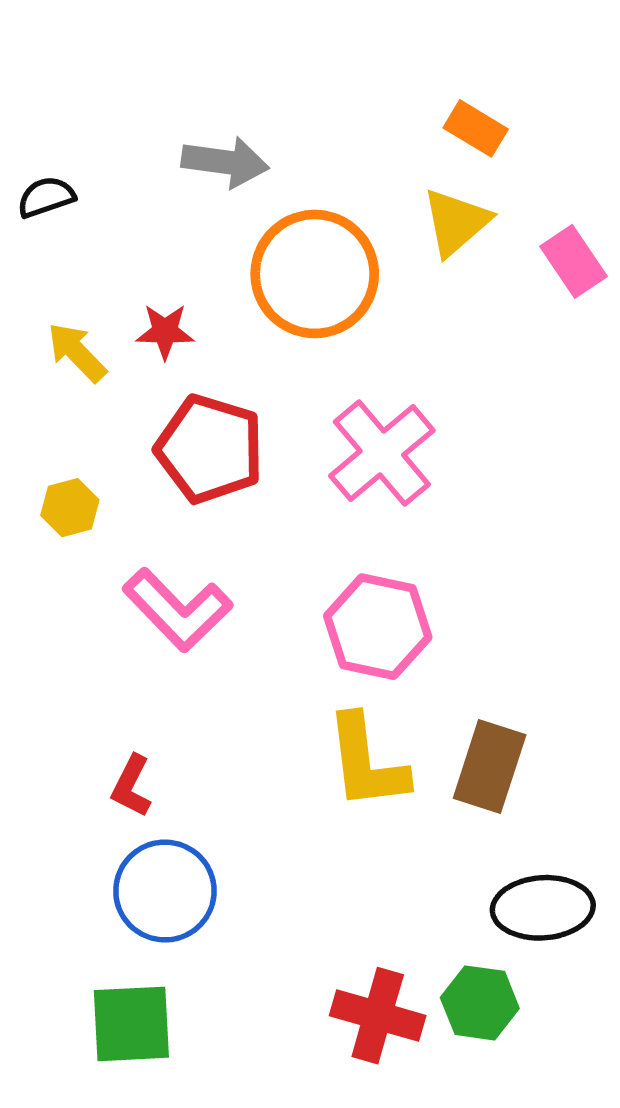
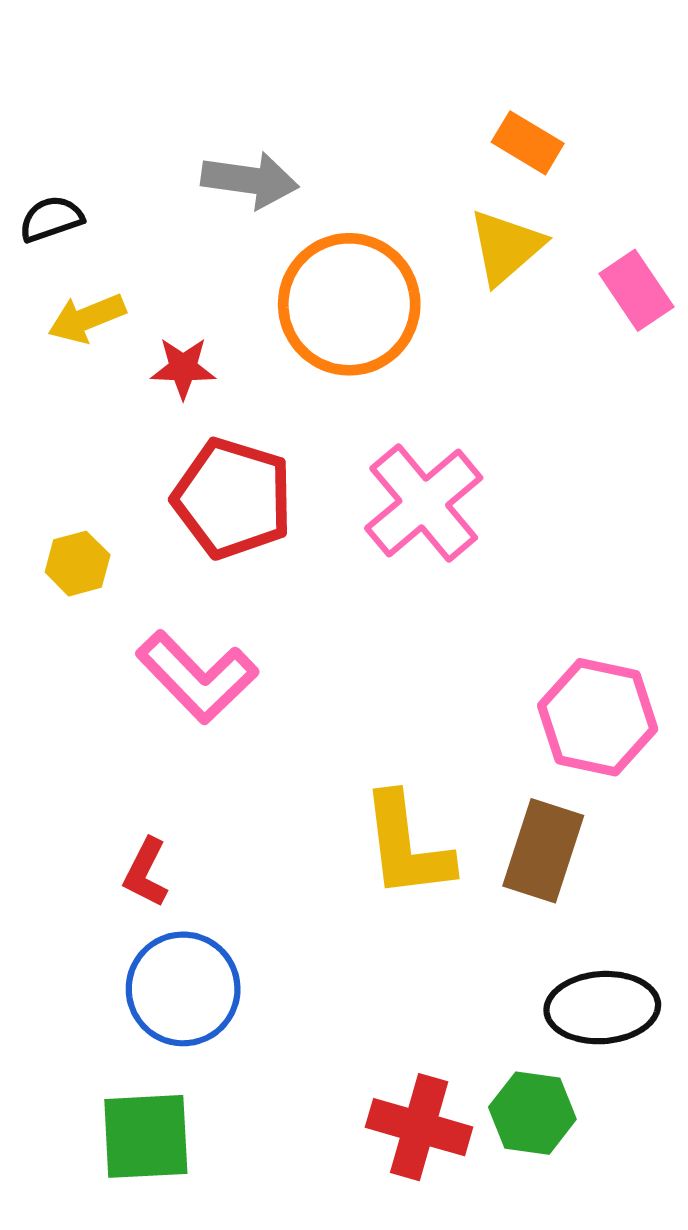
yellow arrow: (77, 352) -> (87, 318), moved, turned -68
pink hexagon: (378, 627) -> (598, 717), moved

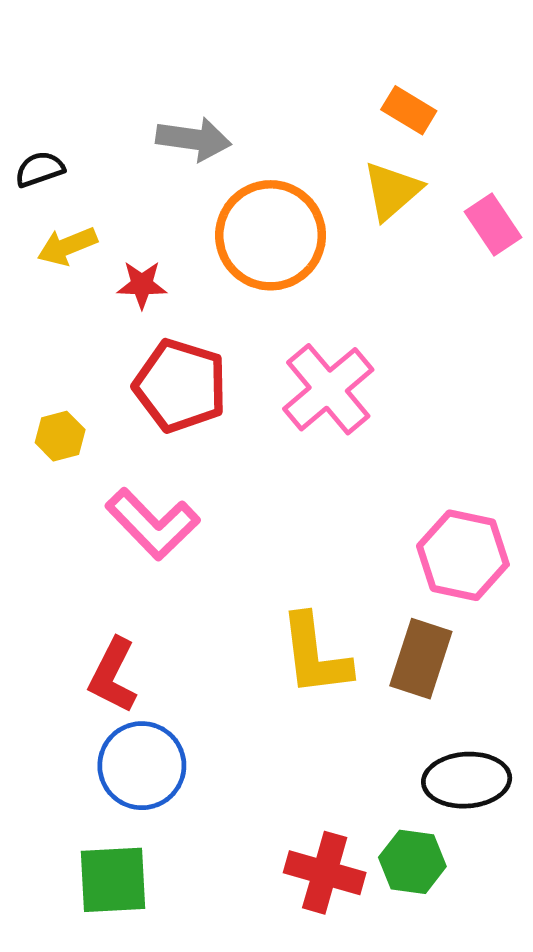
red L-shape: (146, 872) -> (113, 675), size x1.4

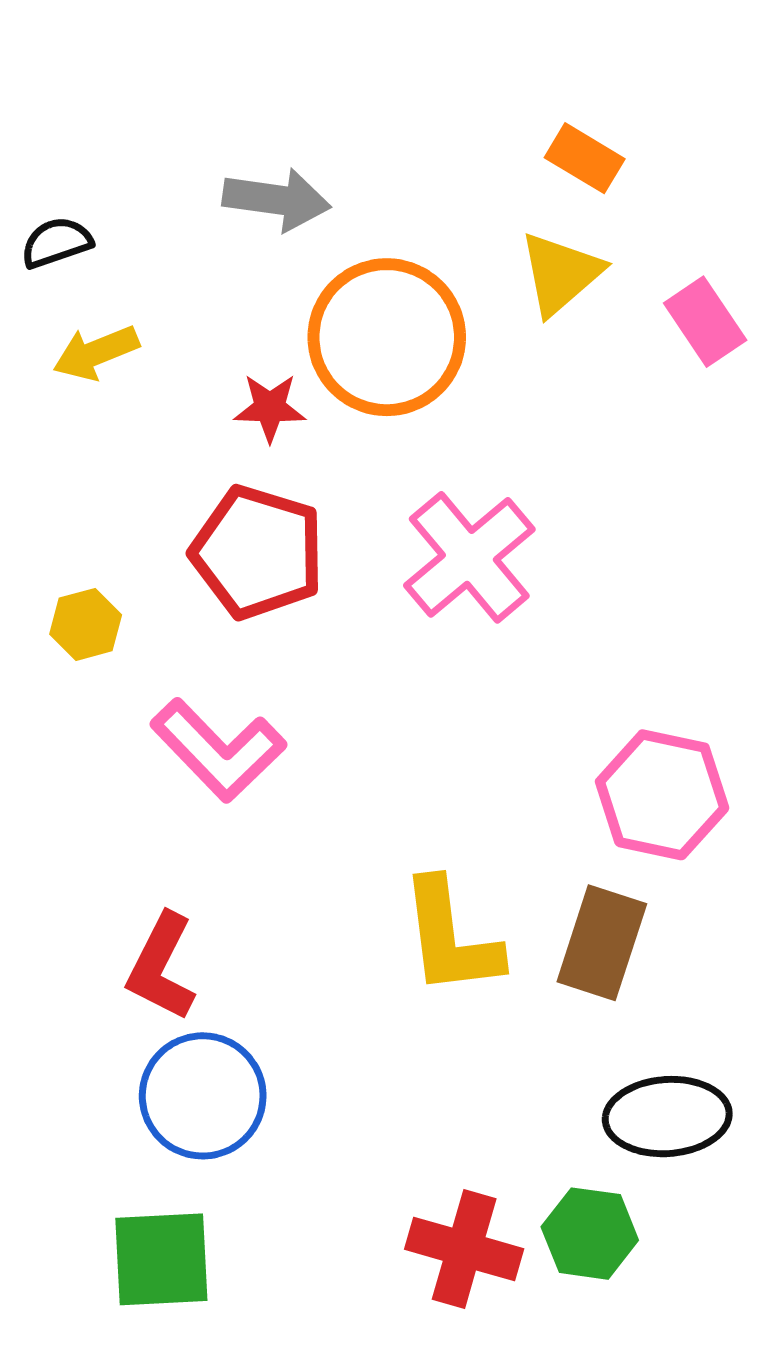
red star: (142, 285) -> (270, 408), moved

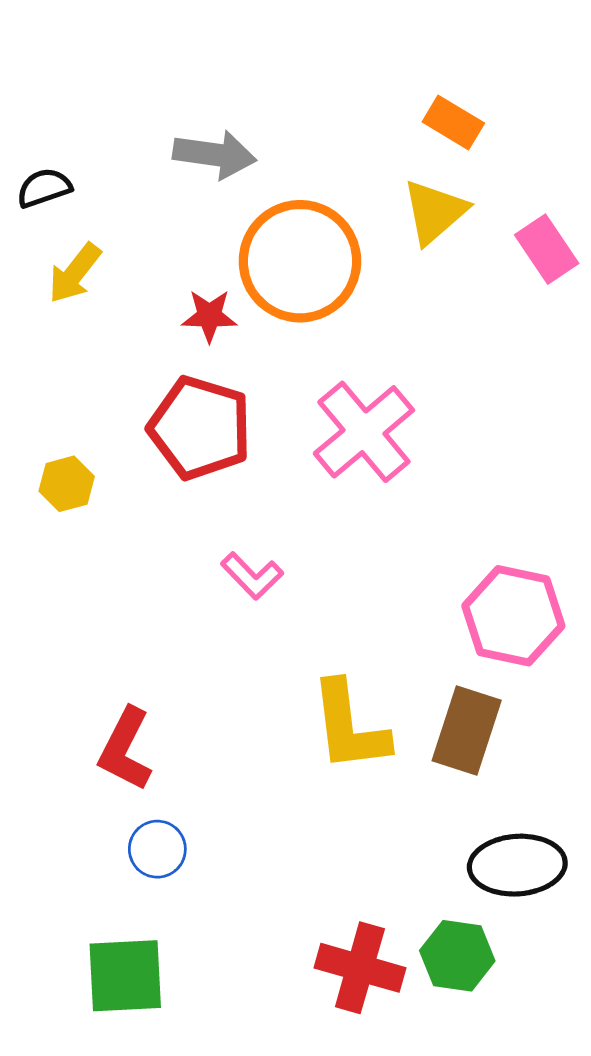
yellow arrow: (96, 353) -> (75, 273), turned -30
pink L-shape: (218, 750) -> (252, 576), moved, size x0.6
blue circle: (203, 1096) -> (157, 849), size x0.6

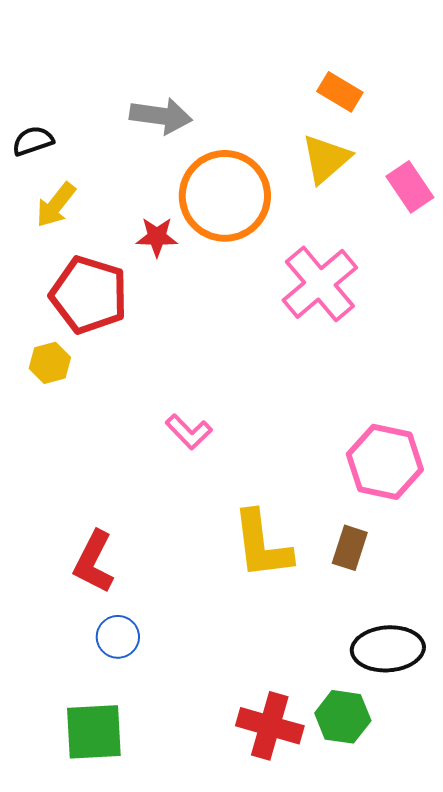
red pentagon: (200, 428) -> (89, 295), moved
pink cross: (364, 432) -> (320, 284), moved
brown rectangle: (467, 730) -> (350, 548), size x0.7

